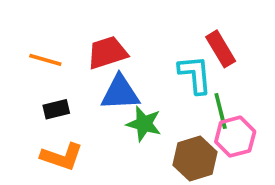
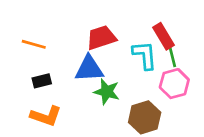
red trapezoid: (107, 53) -> (101, 38), moved
green line: (221, 111) -> (172, 54), moved
pink hexagon: (235, 137) -> (174, 84), moved

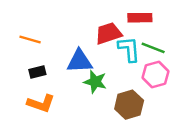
red rectangle: (164, 36) -> (140, 18), moved, turned -60
red trapezoid: (101, 38) -> (108, 33), moved
green line: (172, 54) -> (153, 48), turned -55

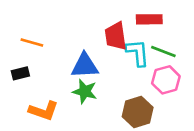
red trapezoid: (108, 33) -> (116, 36), turned -80
black rectangle: (37, 72) -> (20, 73), moved
green star: (95, 82) -> (85, 91), moved

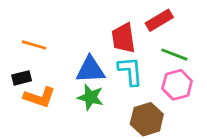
red rectangle: (149, 19) -> (159, 20), turned -30
cyan L-shape: (138, 53) -> (130, 71), moved
orange L-shape: (44, 111) -> (40, 97), moved

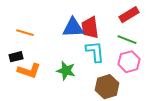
red rectangle: (159, 20) -> (129, 15), moved
blue triangle: (90, 70) -> (73, 28), moved

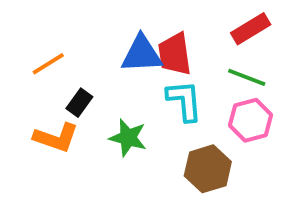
orange line: (25, 33) -> (48, 64), turned -48
black rectangle: (16, 57) -> (79, 103), moved, turned -40

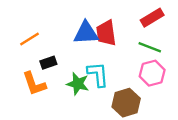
cyan L-shape: (184, 101) -> (98, 74), moved
black rectangle: (79, 103) -> (48, 63), turned 35
orange L-shape: (56, 138) -> (34, 84), turned 52

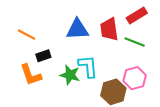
red trapezoid: (106, 33) -> (109, 29), moved
orange line: (29, 39) -> (26, 35), turned 60
pink hexagon: (152, 73) -> (135, 78), moved

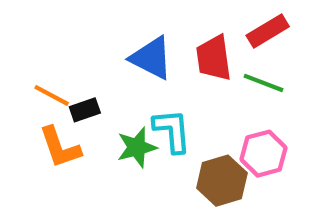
blue triangle: (77, 29) -> (151, 58), turned 30
orange line: (26, 35) -> (52, 95), moved
green star: (70, 75) -> (137, 147), turned -30

